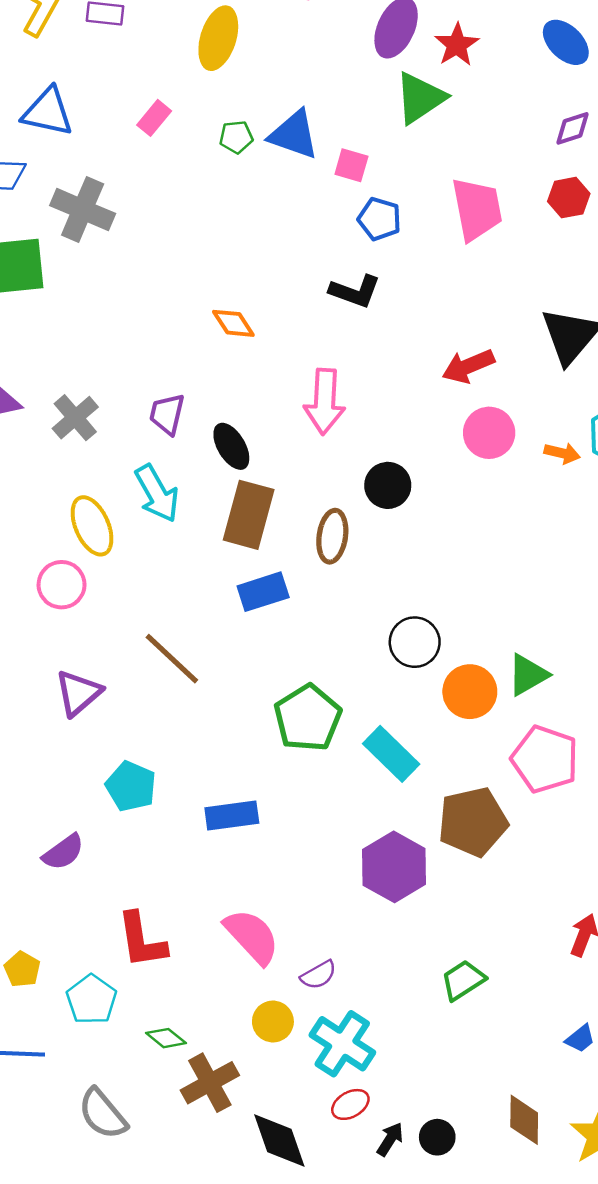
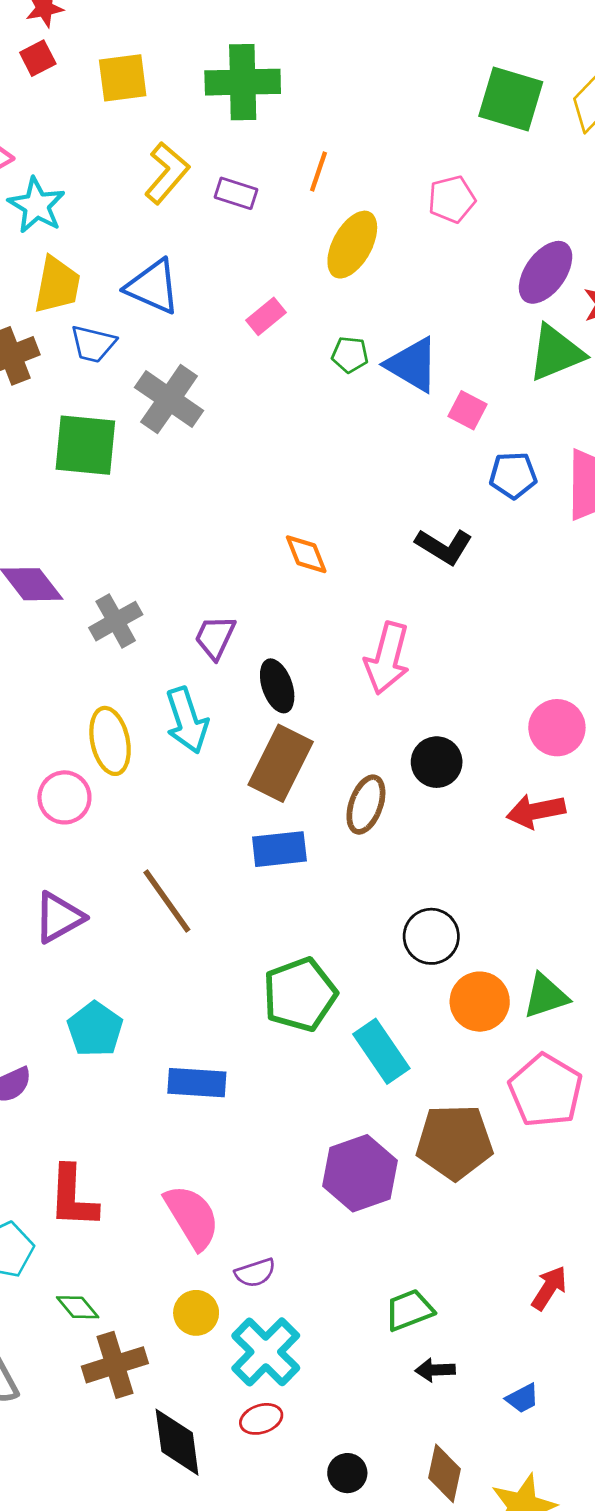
blue pentagon: (379, 219) -> (513, 475), moved, turned -30
red arrow: (468, 366) -> (536, 811), moved
black arrow: (390, 1139) -> (435, 1370), moved, turned -136

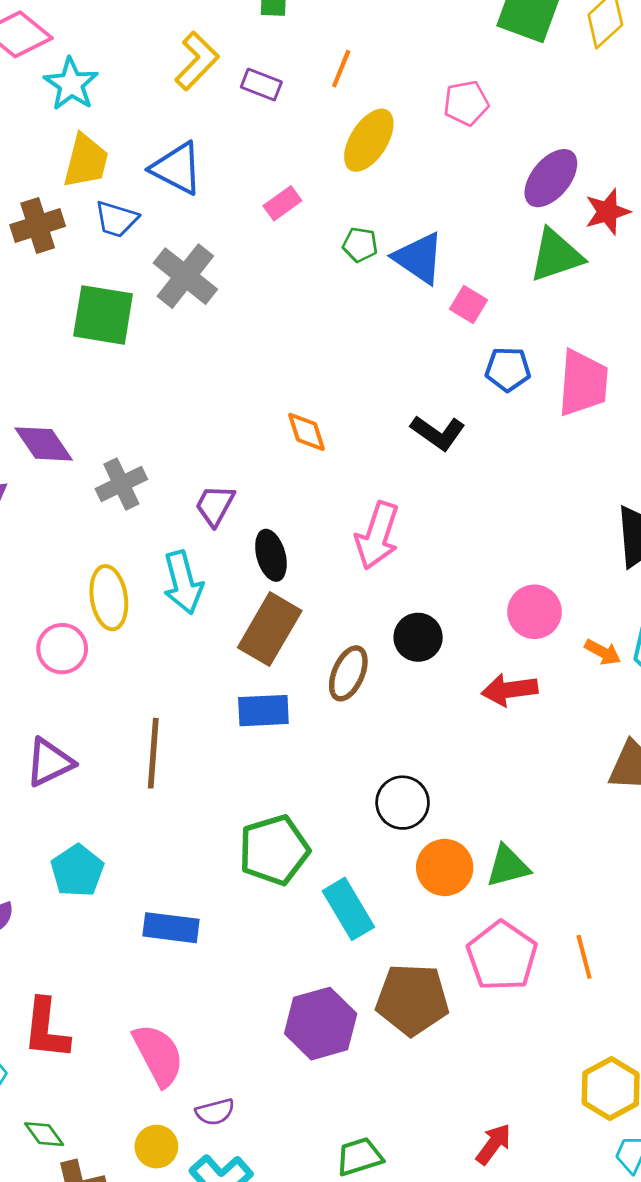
brown line: (167, 901) -> (153, 753), turned 36

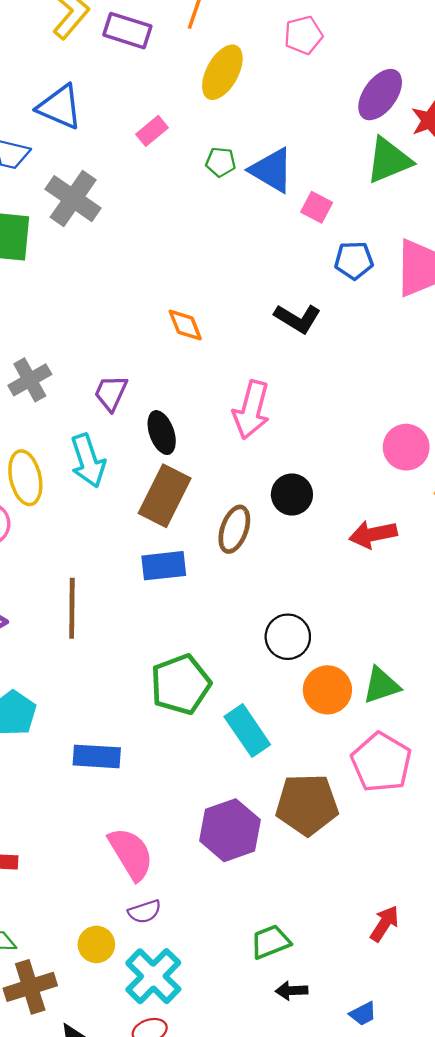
purple rectangle: (261, 85) -> (127, 31), size x1.4
pink circle: (535, 612) -> (406, 447), moved
pink semicircle: (158, 1055) -> (131, 854), moved

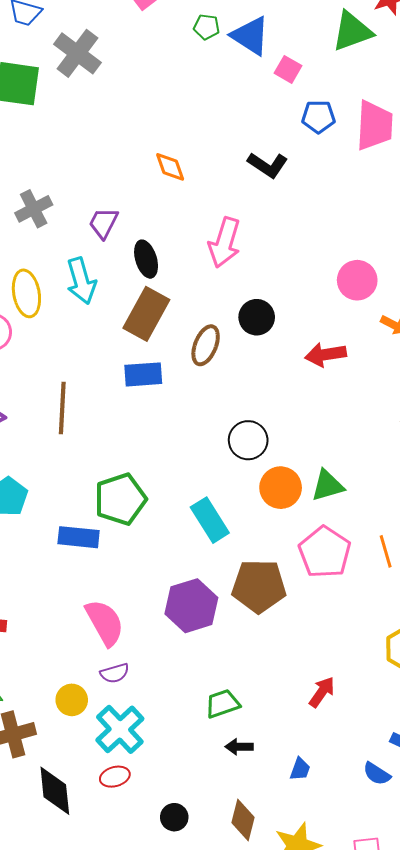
green pentagon: (181, 684) -> (120, 499), moved
blue trapezoid: (363, 1014) -> (300, 769), turned -45

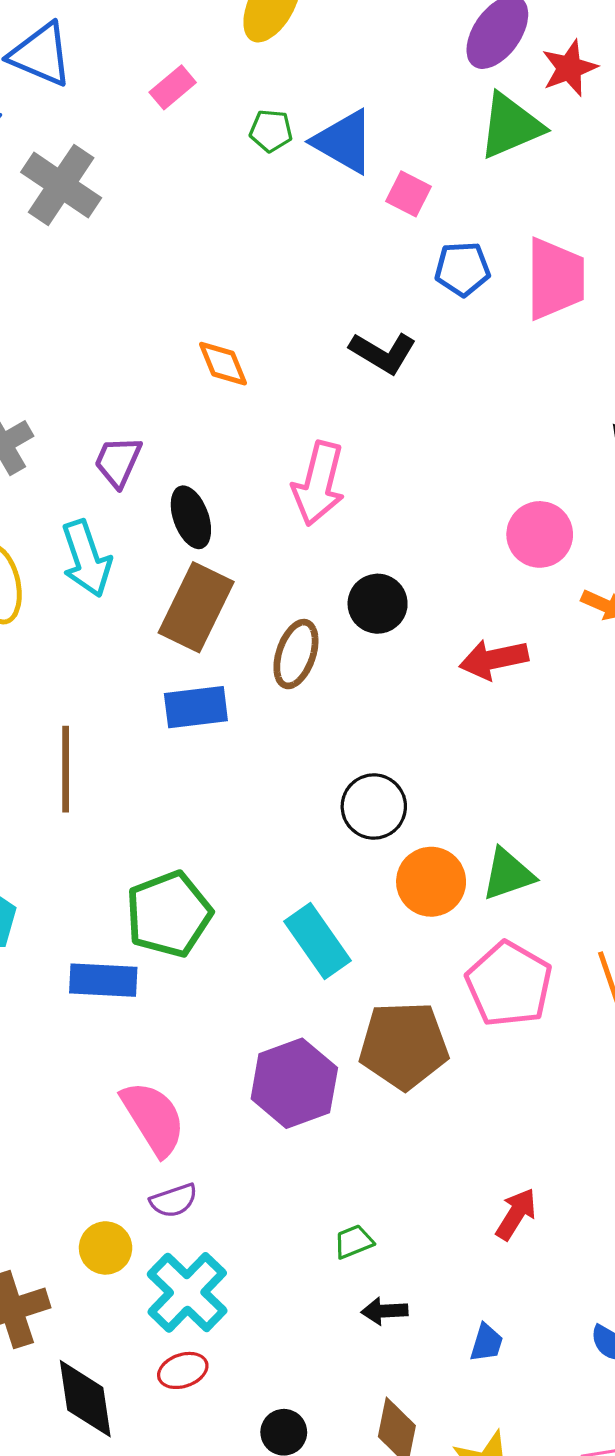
green trapezoid: (223, 704) -> (354, 1242), size x0.7

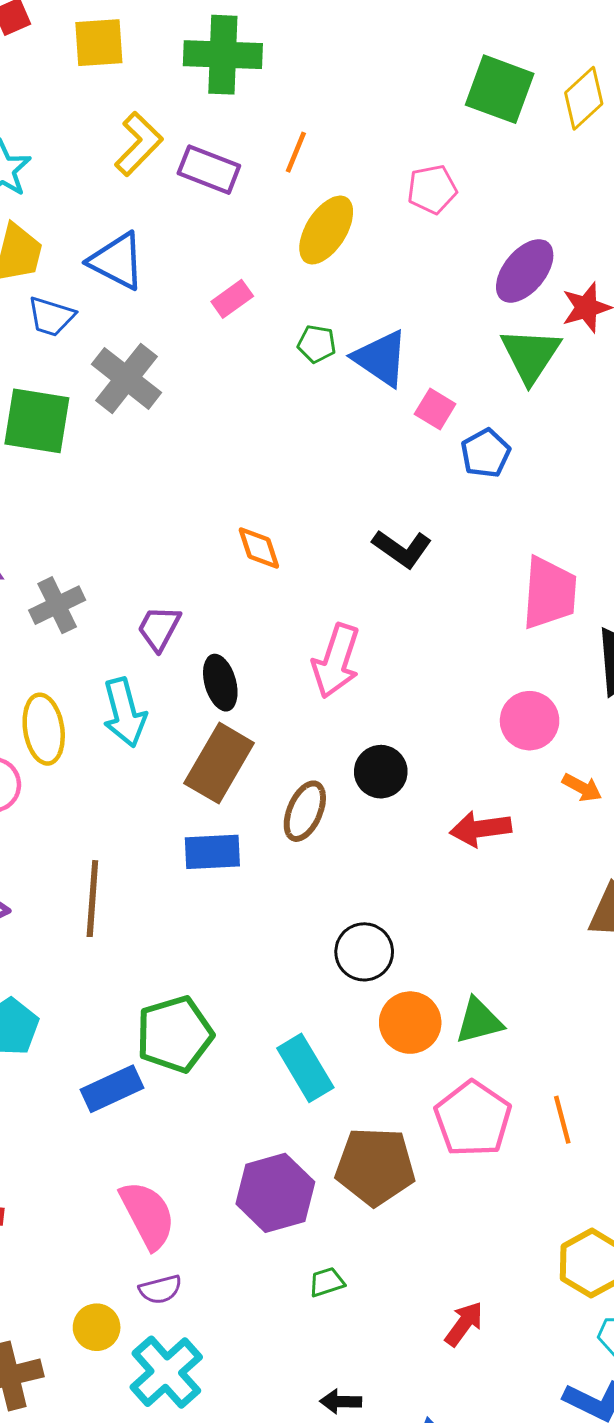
green triangle: (511, 126) -> (530, 355), turned -38
blue pentagon: (462, 269) -> (485, 453), moved, turned -30
pink trapezoid: (555, 279) -> (549, 593), moved
blue rectangle: (103, 980) -> (112, 1089), turned -32
green trapezoid: (354, 1242) -> (327, 1282), moved

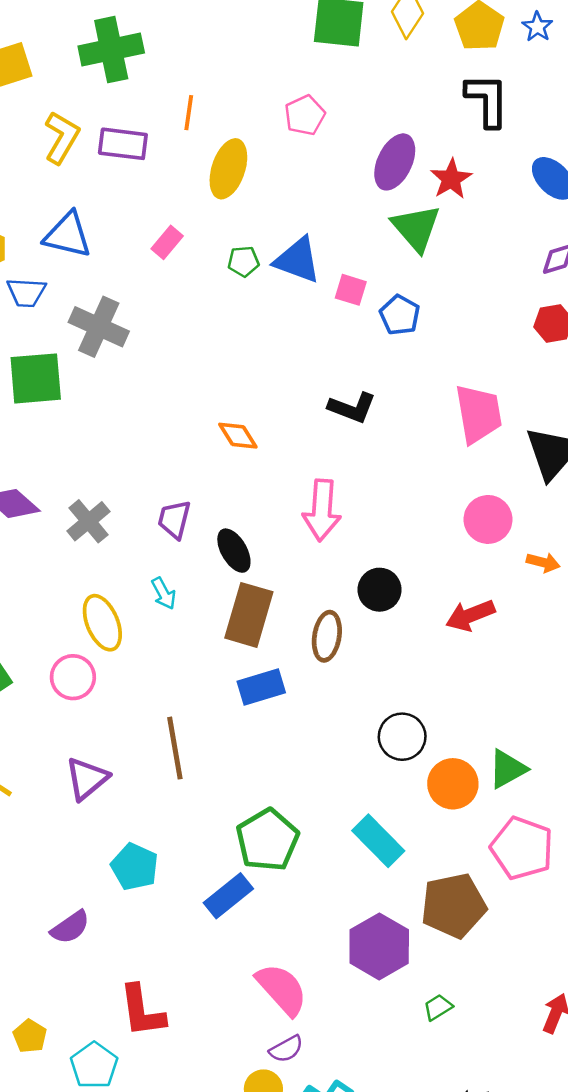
cyan arrow: (125, 712) -> (164, 593), size x0.6
purple semicircle: (160, 1289) -> (286, 1049), moved

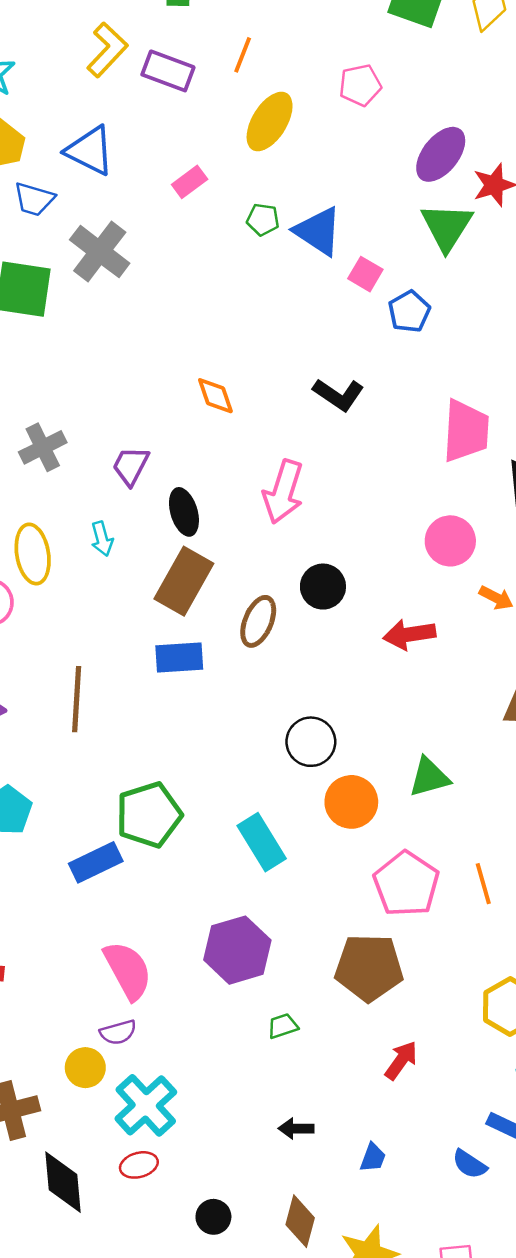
green triangle: (507, 769) -> (429, 777), moved
brown pentagon: (454, 906) -> (369, 968), moved

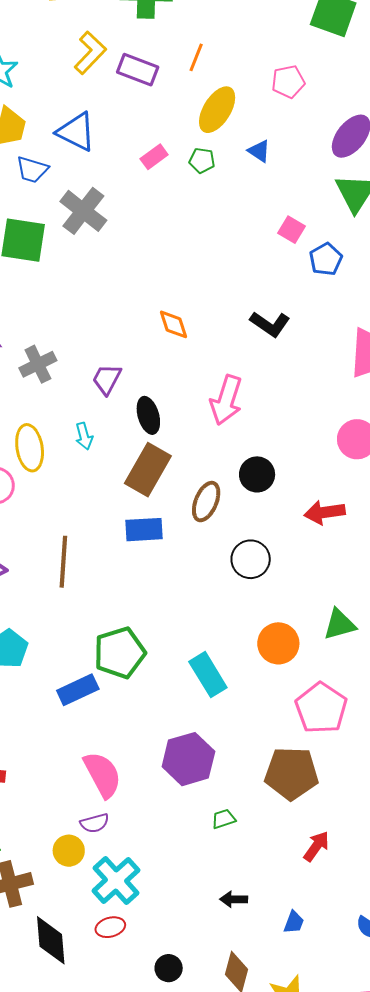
green pentagon: (263, 220) -> (202, 160), moved
blue triangle: (318, 231) -> (259, 151), moved, size x0.6
black circle: (311, 742) -> (251, 559), moved

